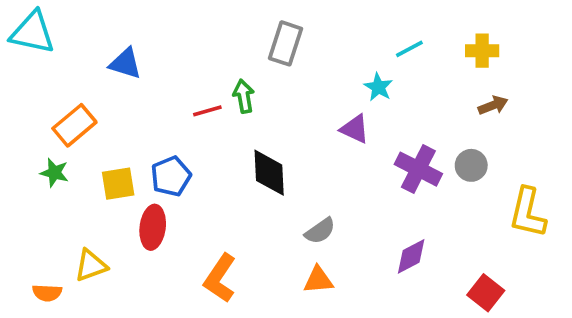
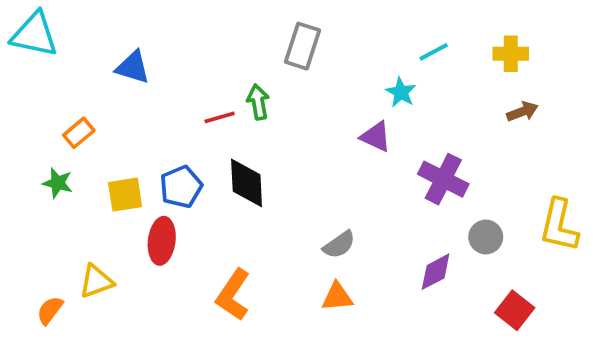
orange rectangle: (74, 125) -> (79, 133), size x0.7
gray circle: (471, 165) -> (486, 237), moved
black diamond: (269, 173) -> (247, 183), moved
orange semicircle: (47, 293) -> (50, 310), turned 124

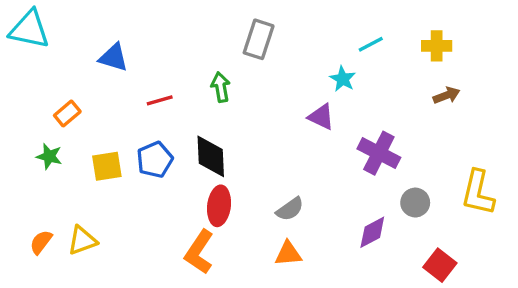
red line: (220, 117) -> (160, 100), moved
red ellipse: (162, 241) -> (219, 206), moved
orange semicircle: (50, 310) -> (41, 242), moved

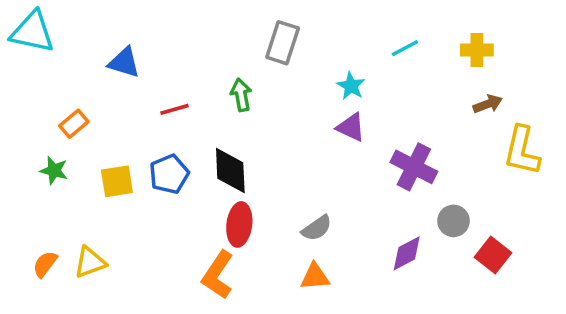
cyan star: (343, 79) -> (351, 86), moved
yellow L-shape: (478, 193) -> (522, 151), moved
red square: (440, 265) -> (493, 255), moved

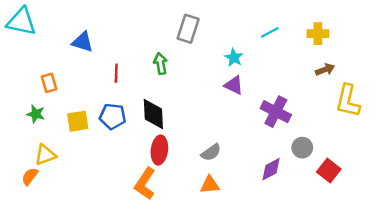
red line: (175, 109) -> (116, 73), turned -72
orange rectangle: (74, 124) -> (49, 83), turned -66
blue pentagon: (169, 174) -> (113, 116), turned 30
yellow triangle: (90, 262) -> (45, 155), moved

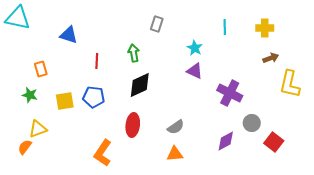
gray rectangle: (188, 29) -> (157, 24), size x0.7
cyan line: (270, 32) -> (225, 27), turned -63
black diamond: (153, 114) -> (140, 85), moved, turned 68
orange L-shape: (145, 184) -> (103, 153), moved

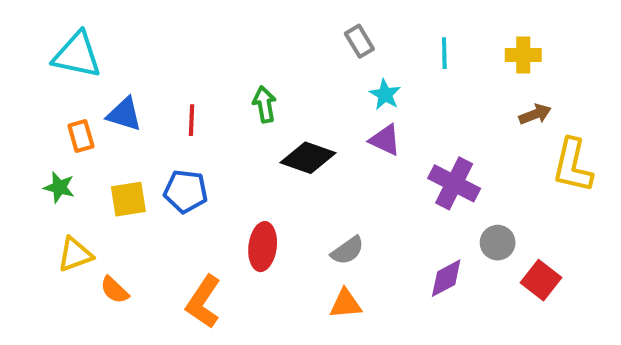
cyan triangle: (18, 18) -> (77, 55), moved
gray rectangle: (157, 24) -> (359, 41), moved, turned -49
blue triangle: (69, 35) -> (124, 114), moved
black diamond: (140, 85) -> (308, 158), moved, turned 44
orange semicircle: (25, 147) -> (115, 290), moved, turned -84

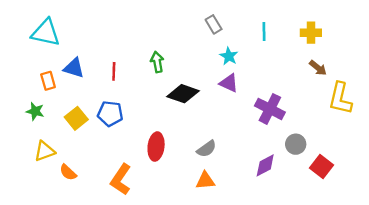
brown arrow: (535, 114) -> (318, 68), turned 60
yellow square: (128, 199) -> (76, 118), turned -30

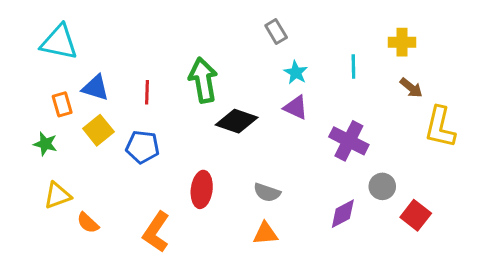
cyan line: (264, 31) -> (353, 66), moved
green arrow: (157, 62) -> (203, 80), size x1.6
yellow square: (76, 118) -> (98, 130), moved
gray semicircle: (206, 149) -> (267, 192), turned 54

